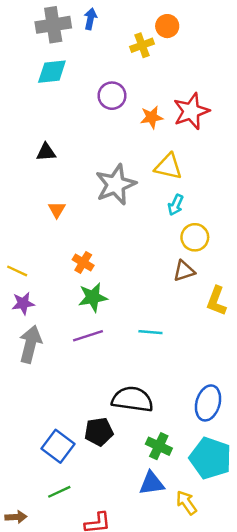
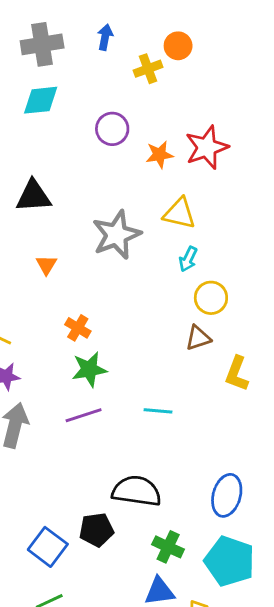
blue arrow: (90, 19) -> (105, 37), moved
black triangle: (46, 152) -> (33, 196), size x1.5

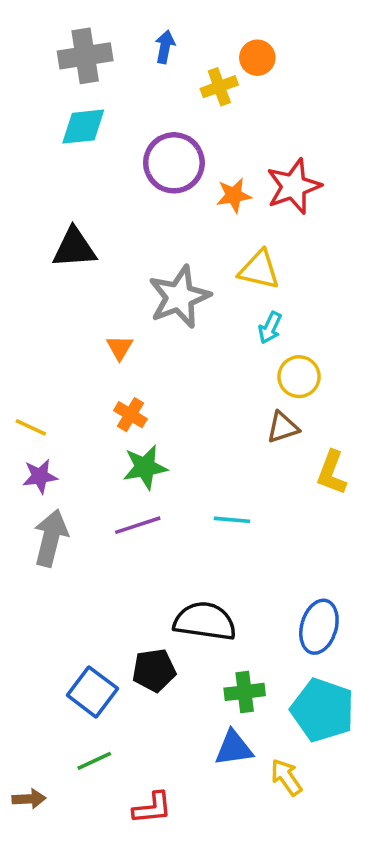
purple circle: (112, 129) -> (174, 163), size x1.4
orange triangle: (46, 265) -> (120, 348), moved
green cross: (168, 547) -> (245, 692), turned -32

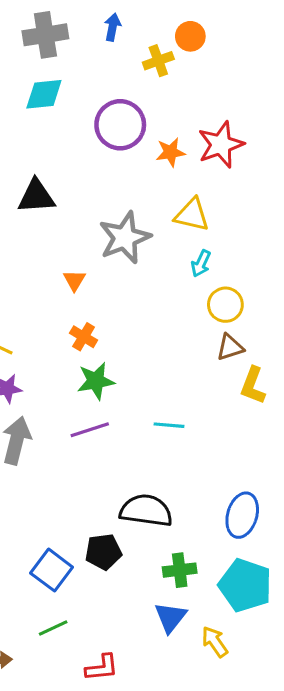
brown triangle: (283, 427) -> (230, 347), moved
blue triangle: (234, 748) -> (171, 617), turned -44

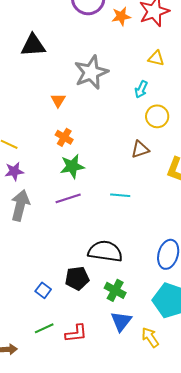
yellow triangle: (192, 215) -> (156, 58), moved, size x0.7
brown triangle: (230, 347) -> (140, 149), moved
blue square: (52, 570) -> (43, 290), size x0.6
green cross: (180, 570) -> (115, 290), moved, turned 35
red L-shape: (102, 668) -> (76, 333), moved

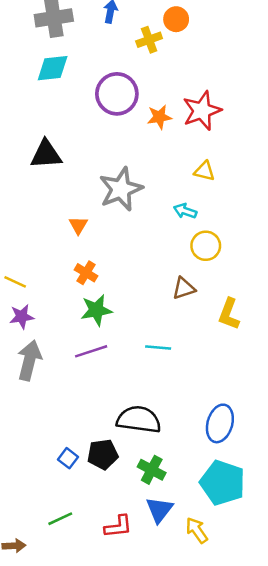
cyan arrow: (141, 89) -> (185, 211), turned 84
blue square: (43, 290) -> (68, 458), moved
red L-shape: (76, 333) -> (118, 526), moved

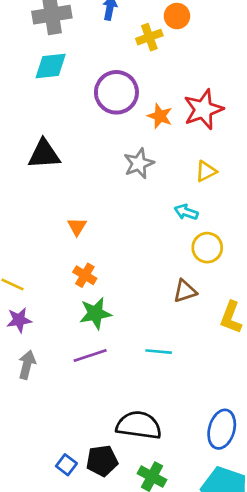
orange star: (159, 117) -> (160, 116), turned 30
yellow triangle: (204, 171) -> (206, 171), turned -40
gray star: (121, 189) -> (139, 163), moved, size x0.7
gray arrow: (29, 360) -> (27, 365), size x0.7

